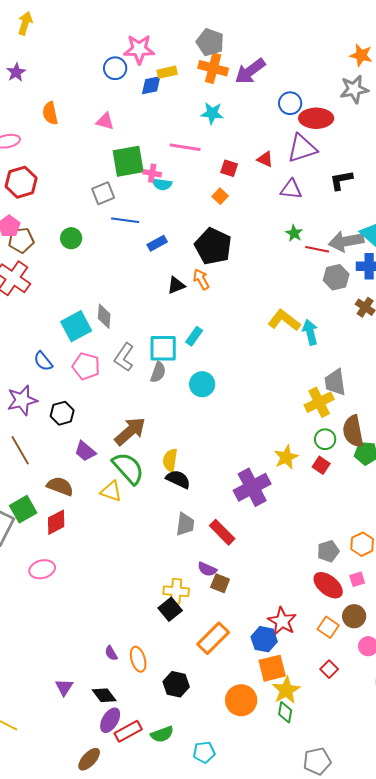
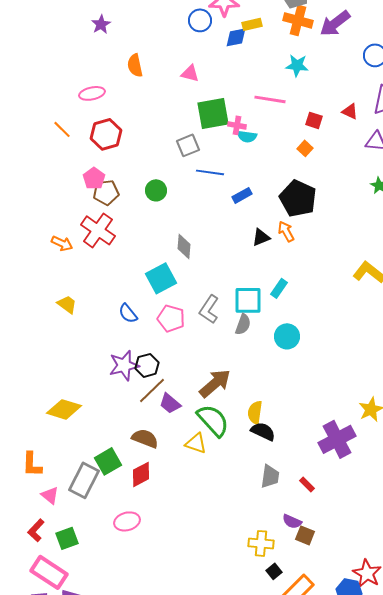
gray diamond: (104, 316) -> (184, 246), moved
purple star: (22, 400) -> (124, 365), moved
brown line: (20, 450) -> (152, 390), moved, turned 76
red rectangle: (222, 532) -> (307, 484), size x0.6
black square: (170, 609) -> (274, 571), moved, size x0.7

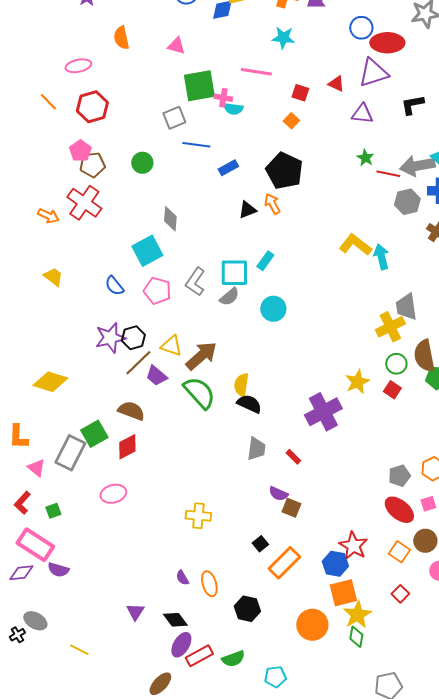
gray semicircle: (243, 324) -> (229, 297), turned 30
yellow triangle: (196, 443) -> (171, 346), moved
green square: (67, 538) -> (53, 511), size x0.7
yellow cross: (261, 543) -> (198, 516), moved

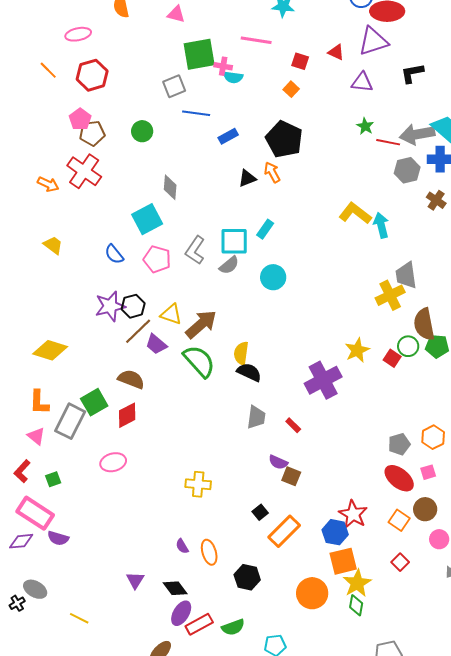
green circle: (396, 364) -> (408, 346), moved
orange L-shape: (18, 437) -> (39, 402), moved

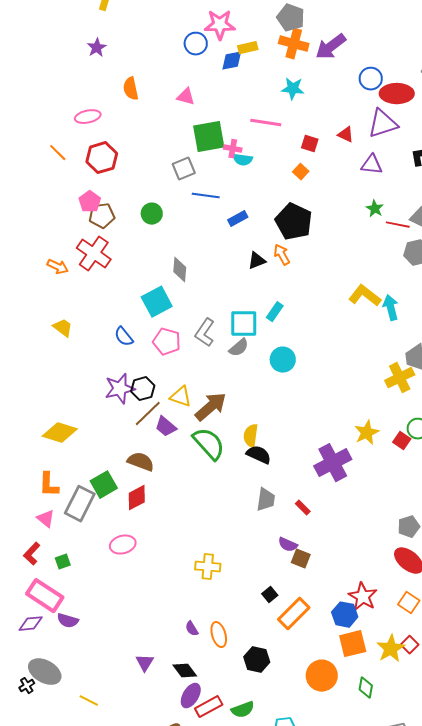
yellow star: (357, 583) -> (391, 649), moved
gray ellipse: (35, 589) -> (45, 672), size x1.4

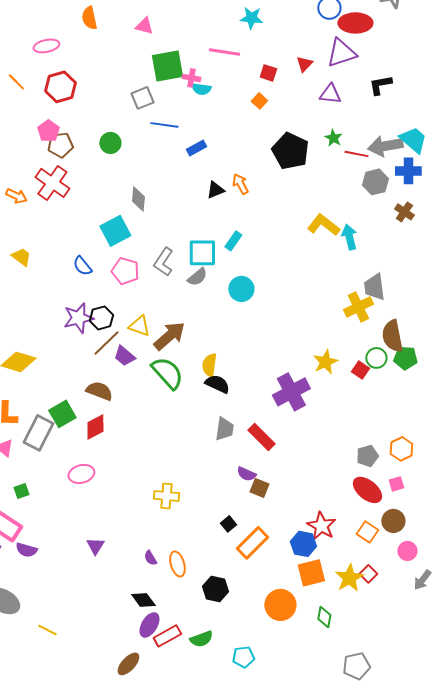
red triangle: (346, 135) -> (304, 64), turned 48
black pentagon: (294, 222) -> (290, 151), moved
red rectangle: (303, 508) -> (261, 437), size x1.8
purple triangle: (145, 663) -> (95, 546), moved

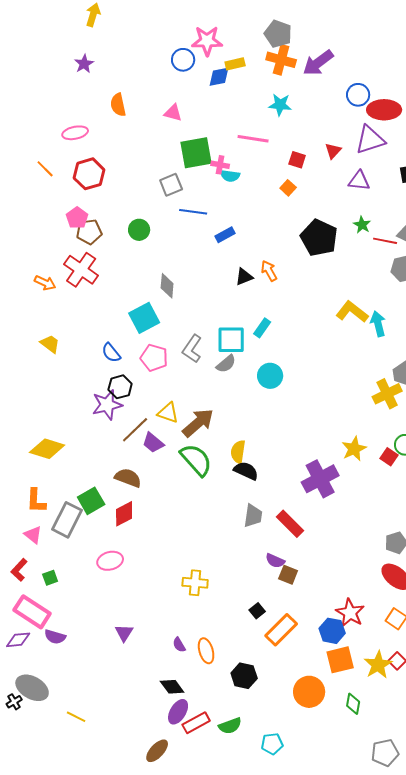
black hexagon: (101, 318) -> (120, 387), moved

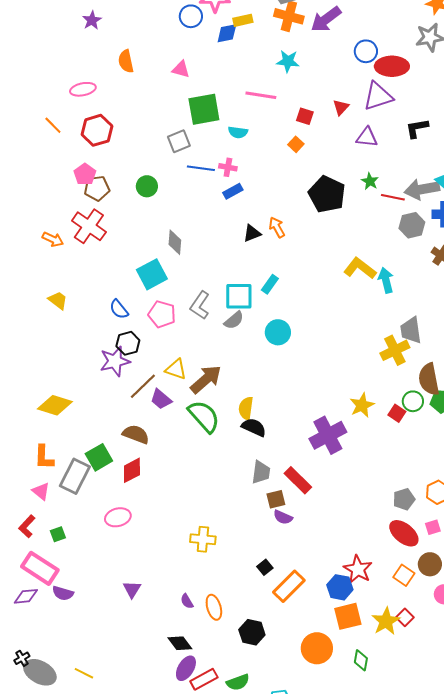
pink cross: (220, 165) -> (228, 167), moved
brown square: (288, 575) -> (276, 499), moved, turned -36
gray ellipse: (32, 688) -> (40, 672), moved

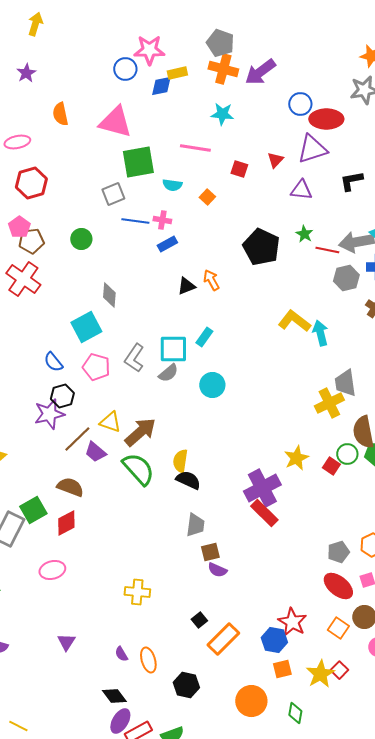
pink triangle: (181, 69) -> (115, 122), size x1.8
orange square: (296, 144) -> (207, 197), moved
red rectangle: (298, 480) -> (264, 513), moved
orange square: (348, 616) -> (282, 669), size x0.7

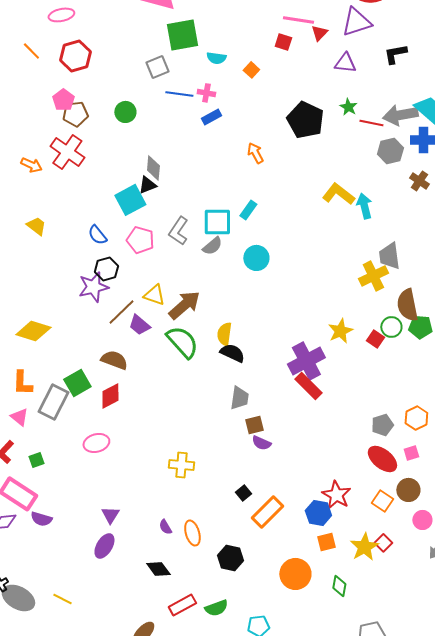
pink line: (195, 148) -> (298, 20), moved
black triangle: (186, 286) -> (147, 185), moved
purple ellipse: (120, 721) -> (104, 546), moved

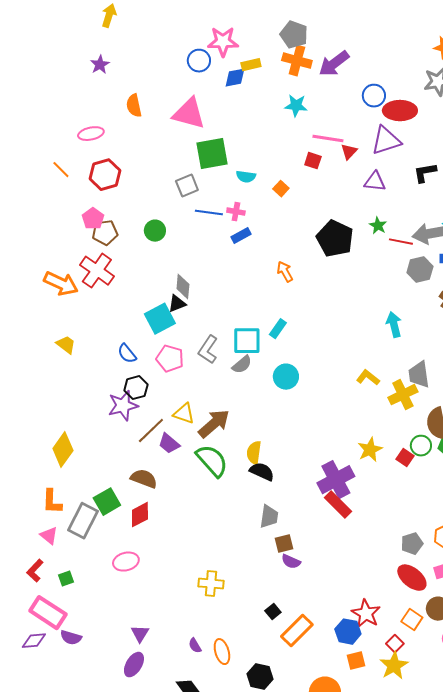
orange arrow: (31, 165) -> (61, 284), size x1.6
yellow L-shape: (338, 194) -> (368, 378), moved, size x0.7
yellow diamond: (33, 331) -> (63, 450), turned -72
red square: (383, 543) -> (395, 644), moved

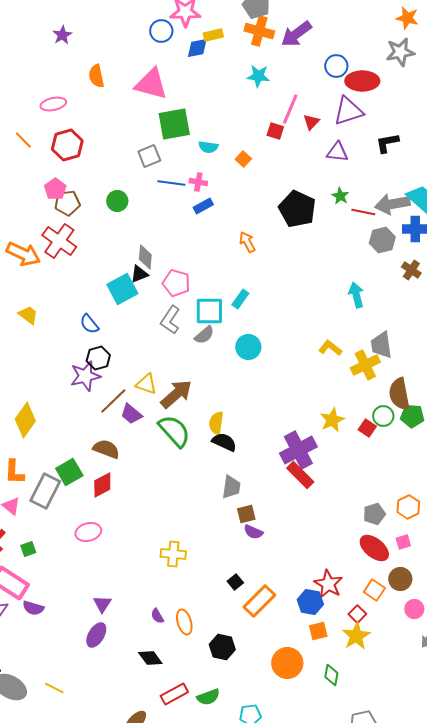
pink line: (328, 139) -> (290, 109), turned -76
pink pentagon: (170, 359) -> (176, 283), moved

